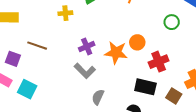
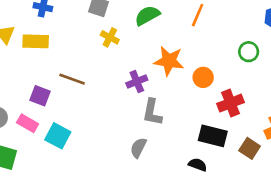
yellow cross: (65, 13) -> (110, 37), turned 32
orange star: (116, 53) -> (169, 61), moved
gray L-shape: (85, 71) -> (152, 112), moved, turned 55
gray semicircle: (98, 97) -> (138, 148), moved

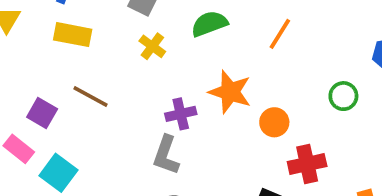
yellow rectangle: (36, 41) -> (73, 35), moved
gray L-shape: (152, 112) -> (166, 155), moved

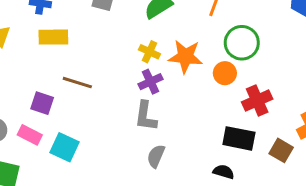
yellow cross: (152, 46) -> (149, 52), moved
green circle: (343, 96) -> (242, 43), moved, size x1.5

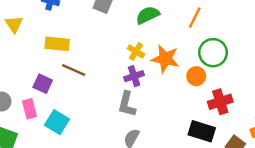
yellow rectangle: (53, 37) -> (57, 44), moved
pink rectangle: (30, 135) -> (29, 109), turned 42

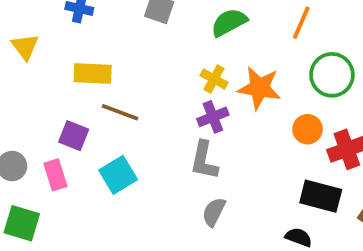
orange circle: (196, 76) -> (308, 129), moved
cyan square: (57, 122) -> (118, 175), moved, turned 30

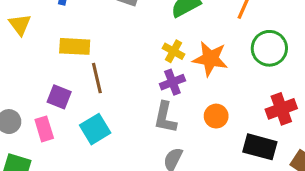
brown line: (120, 112) -> (97, 78), turned 56
orange circle: (308, 129) -> (216, 116), moved

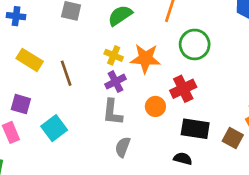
yellow rectangle: (75, 46) -> (30, 60), turned 35
brown line: (97, 78) -> (66, 73), moved
red cross: (281, 109) -> (183, 89), moved

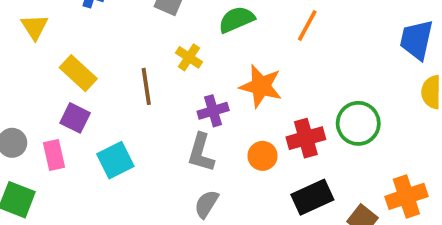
green circle: (195, 44) -> (358, 123), moved
yellow cross: (114, 55) -> (189, 57), moved
yellow rectangle: (30, 60) -> (78, 73), moved
black rectangle: (195, 129) -> (312, 197), turned -44

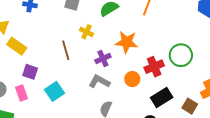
yellow rectangle: (78, 73) -> (17, 46), moved
gray L-shape: (201, 153) -> (99, 82), turned 110

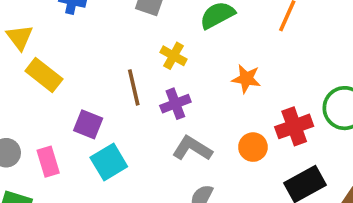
orange star: (127, 42) -> (246, 79), size x0.7
purple cross: (103, 59) -> (175, 104), moved
purple square: (30, 72) -> (88, 124), moved

